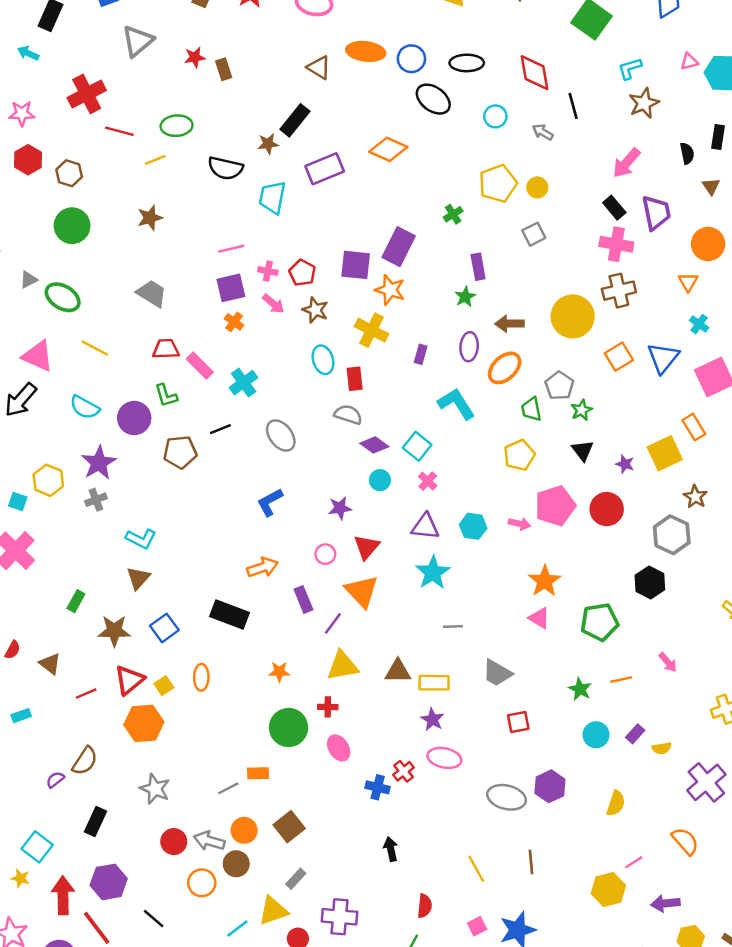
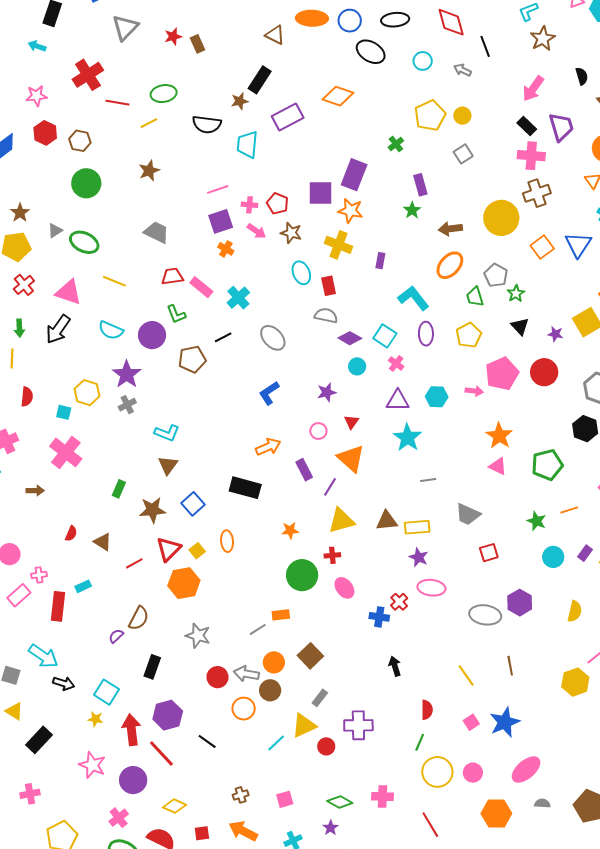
purple ellipse: (469, 347) -> (426, 334), moved
red triangle: (367, 547) -> (351, 422), size x0.7

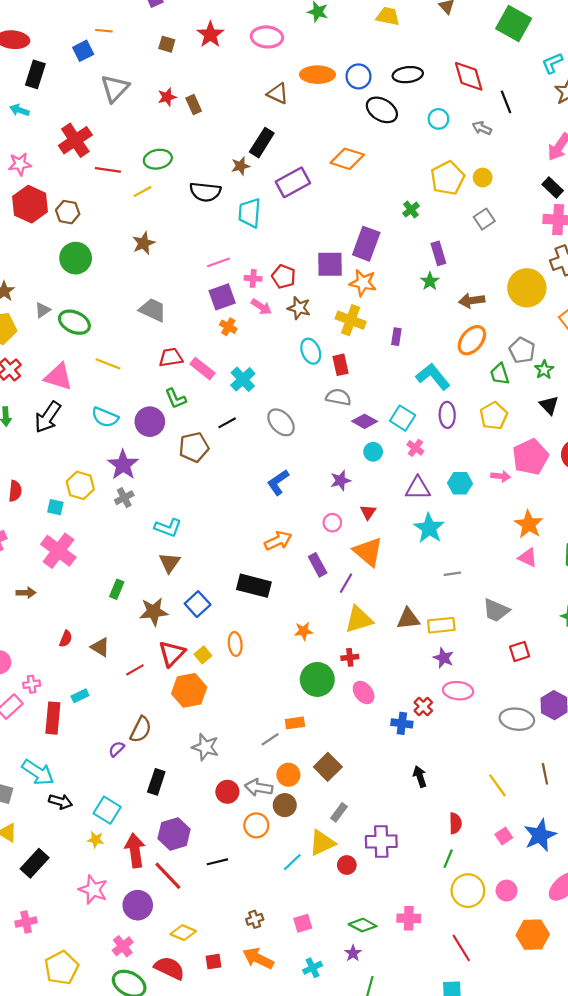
red hexagon: (45, 133) -> (30, 204), size x1.4
black line: (207, 741) -> (217, 862), turned -48

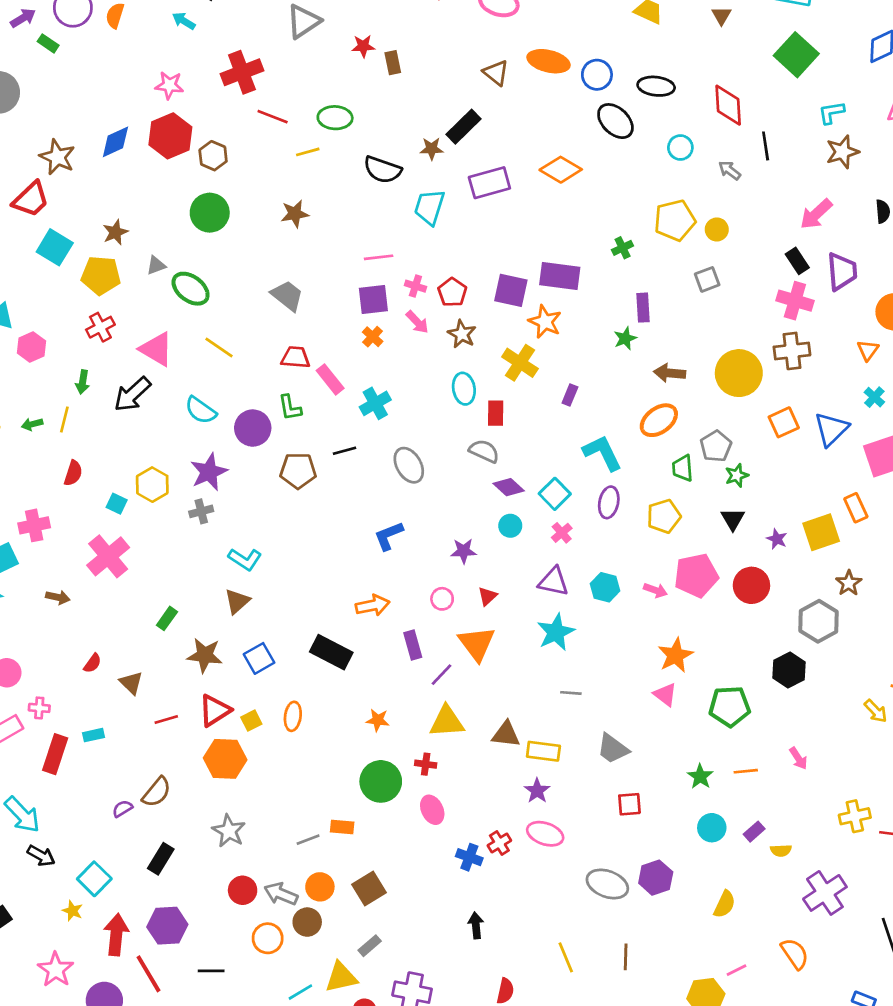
purple rectangle: (366, 244) -> (560, 276), turned 64

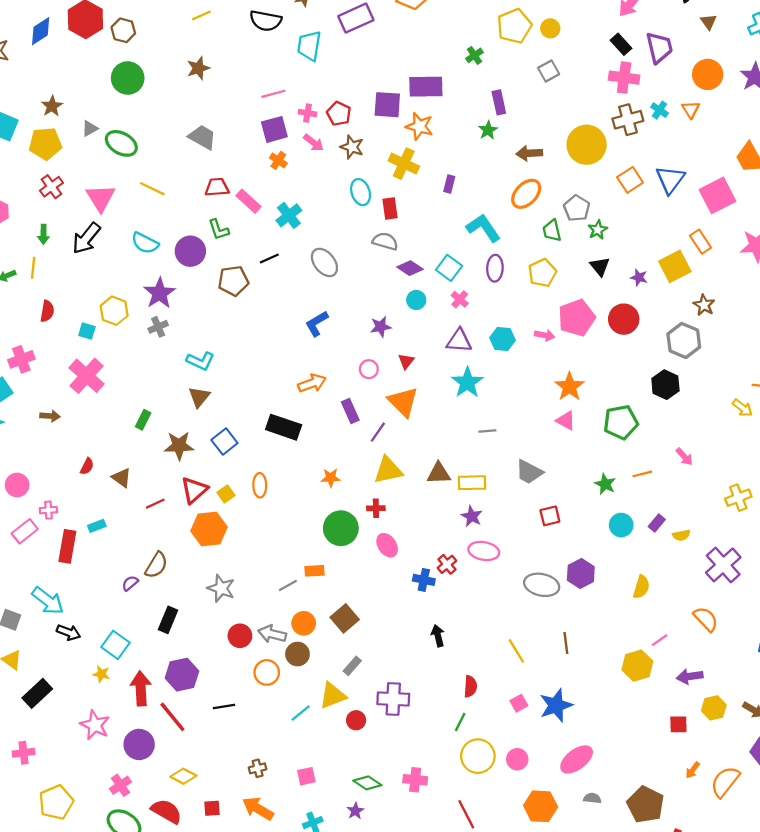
pink triangle: (156, 349) -> (101, 198), turned 36
cyan cross: (874, 397) -> (659, 110), moved

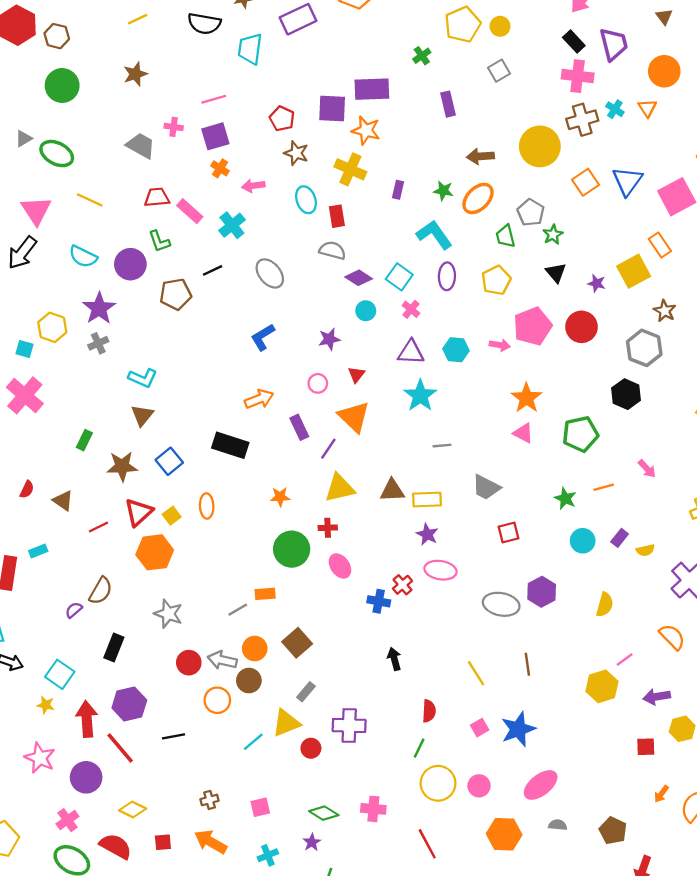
pink cross: (308, 113) -> (174, 127), moved
green star: (488, 130) -> (443, 191), moved, turned -30
pink arrow: (314, 143) -> (253, 186), moved, turned 135
brown pentagon: (646, 805) -> (613, 831), size x0.7

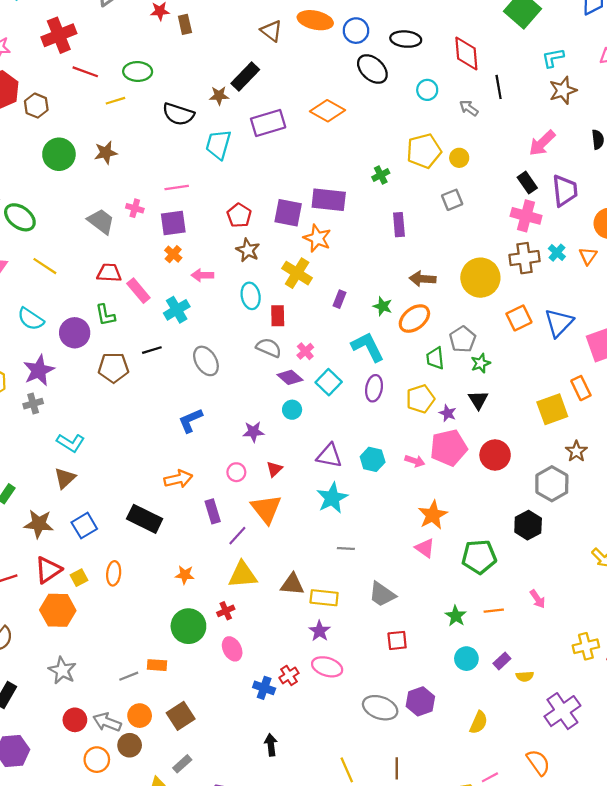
green circle: (62, 85) -> (59, 154), moved
purple star: (597, 283) -> (448, 413), moved
pink cross: (411, 309) -> (305, 351), moved
red cross: (328, 528) -> (226, 611), turned -30

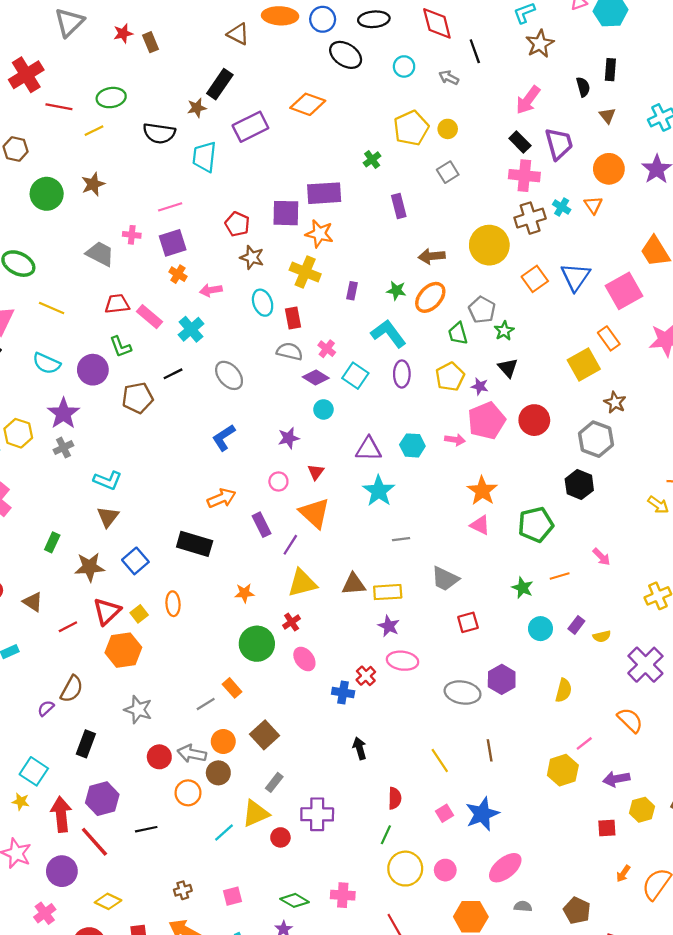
orange rectangle: (157, 665) -> (232, 688), turned 54

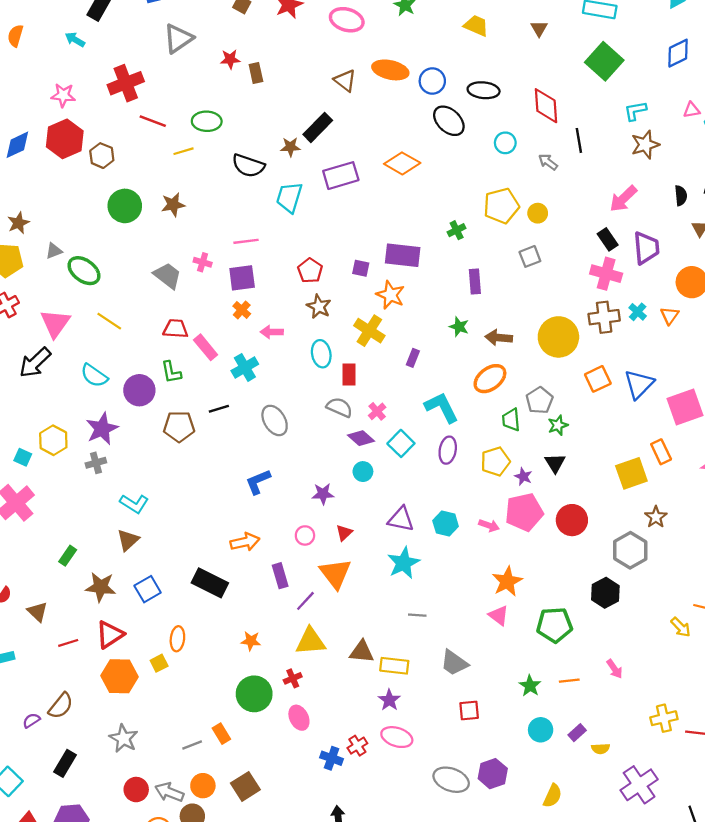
purple square: (286, 213) -> (361, 268), size x0.6
green star: (396, 291) -> (459, 327), moved
yellow square: (139, 614) -> (159, 663), moved

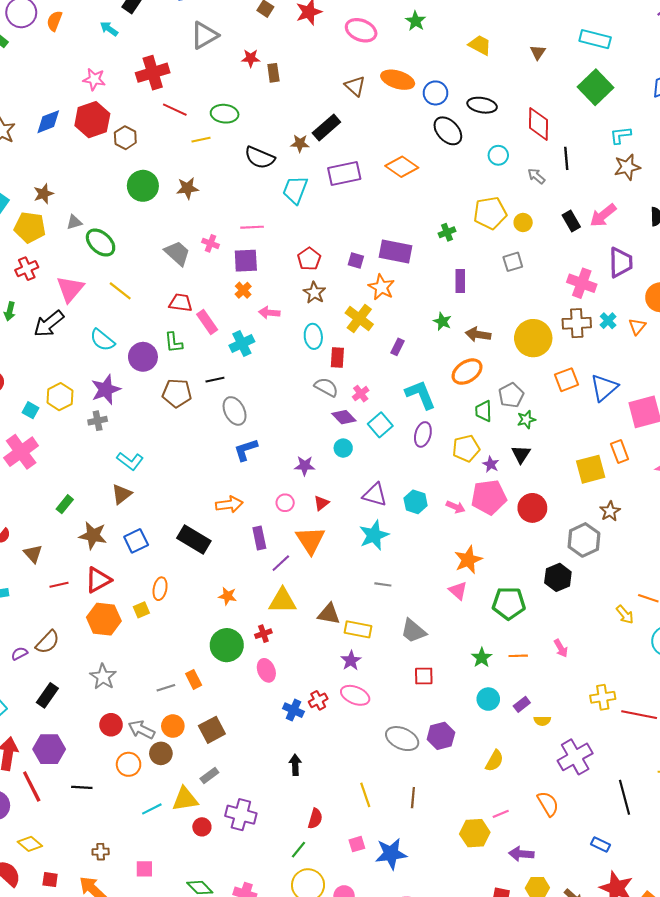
black rectangle: (608, 239) -> (571, 221), moved
gray ellipse: (275, 420) -> (235, 411), moved

